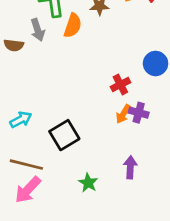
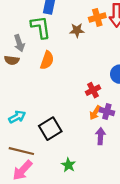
orange semicircle: (73, 26) -> (47, 60), moved
gray arrow: (38, 30) -> (19, 43), moved
purple arrow: (130, 167) -> (100, 136), moved

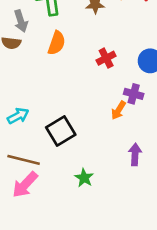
red cross: (93, 90) -> (106, 58), moved
purple cross: (107, 112) -> (134, 94), moved
purple arrow: (100, 136) -> (135, 154), moved

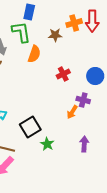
orange semicircle: (57, 43) -> (34, 54), moved
green star: (84, 178) -> (47, 144), moved

